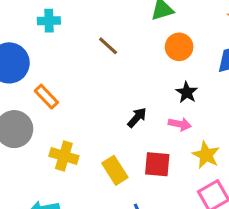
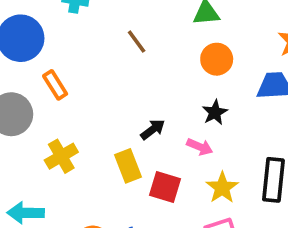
yellow cross: (64, 156) -> (61, 156), turned 32
yellow rectangle: (115, 170) -> (128, 166), moved

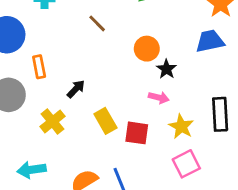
orange circle: (217, 59) -> (147, 49), moved
orange rectangle: (55, 85) -> (39, 67), turned 30
black arrow: (153, 129) -> (76, 89), moved

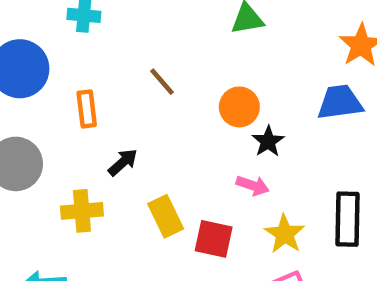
brown line: (97, 23) -> (162, 82), moved
orange rectangle: (39, 67) -> (87, 109), moved
yellow cross: (52, 121) -> (82, 211), turned 30

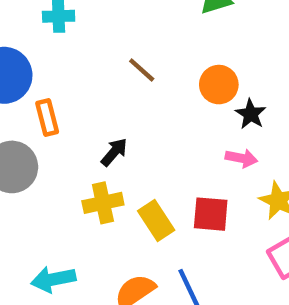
orange rectangle: (87, 109) -> (47, 117), moved
yellow cross: (82, 211) -> (103, 203), moved
yellow rectangle: (166, 216) -> (156, 221), moved

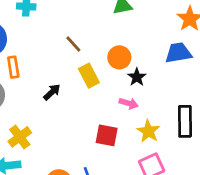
yellow cross: (103, 203) -> (20, 137), moved, turned -30
yellow rectangle: (156, 221) -> (89, 76), moved

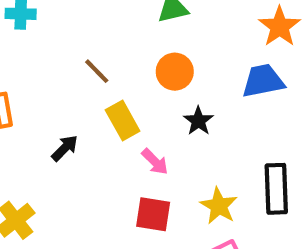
orange circle: (119, 57) -> (175, 72), moved
pink arrow: (129, 103) -> (155, 162), moved, turned 30

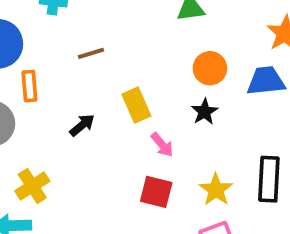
brown line: (97, 71) -> (91, 53), moved, turned -68
orange circle: (175, 72) -> (210, 68), moved

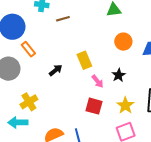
brown line: (91, 53) -> (63, 19), moved
orange rectangle: (29, 86) -> (28, 49), turned -35
black star: (205, 112) -> (119, 75), moved

